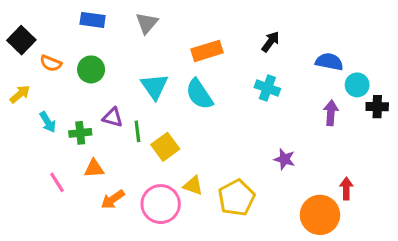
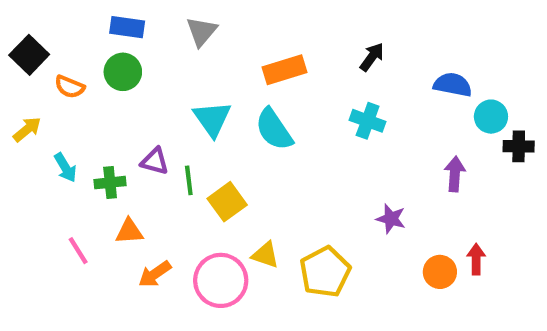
green circle: (91, 69) -> (123, 72), moved
purple arrow: (331, 113) -> (455, 174), moved
orange circle: (320, 215) -> (440, 272), moved, size x0.6

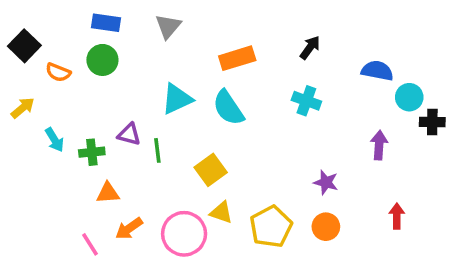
cyan triangle: (212, 119) -> (177, 99), turned 40
yellow square: (227, 202) -> (211, 170), moved
pink line: (78, 251) -> (90, 244), moved
orange circle: (440, 272) -> (326, 227), moved

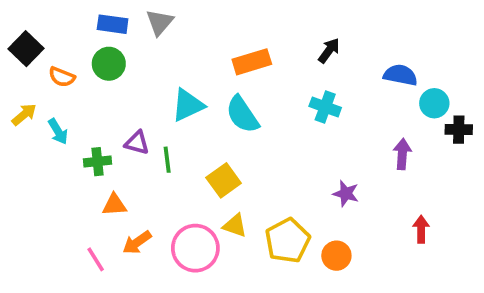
gray triangle: (168, 26) -> (160, 22), moved
cyan arrow: (55, 140) -> (58, 131), moved
orange circle: (326, 227) -> (336, 256), moved

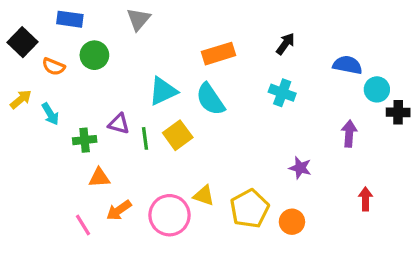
blue rectangle: (113, 24) -> (70, 19), moved
yellow square: (224, 180) -> (178, 135), moved

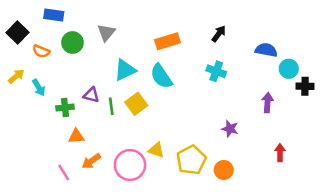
gray triangle: (138, 19) -> (106, 32), moved

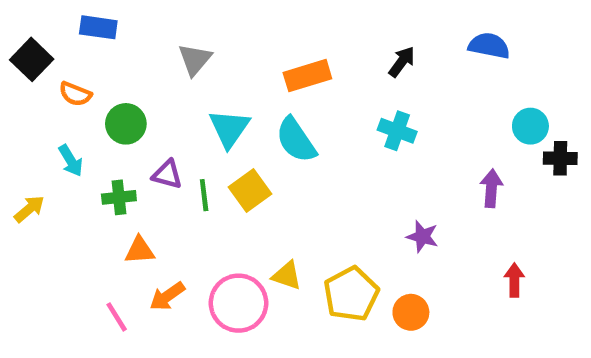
green circle: (72, 42) -> (126, 124), moved
blue semicircle: (266, 50) -> (489, 46), moved
cyan triangle: (125, 70) -> (229, 128), turned -30
yellow arrow: (16, 76) -> (29, 209), moved

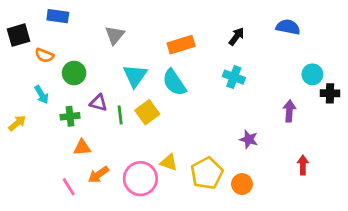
black square: (32, 59) -> (19, 35), turned 30

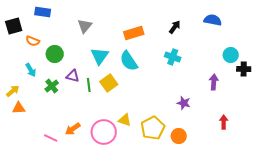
green cross: (70, 116) -> (52, 86), turned -32
orange triangle: (82, 147) -> (19, 108), moved
pink line: (69, 187) -> (51, 138), turned -32

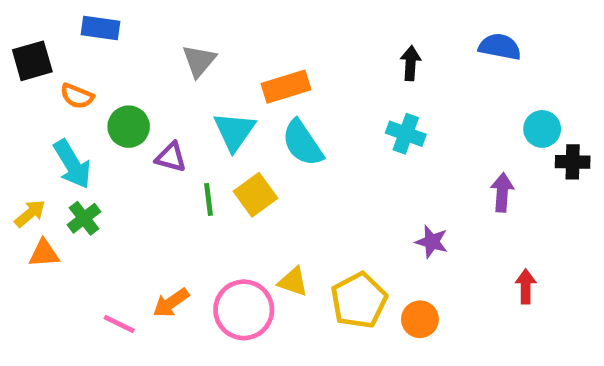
black arrow: (175, 27) -> (411, 63), turned -32
orange rectangle: (134, 33) -> (286, 87), moved
cyan arrow: (31, 70) -> (72, 164), size x1.5
purple triangle: (73, 76) -> (171, 157), moved
green cross: (52, 86) -> (84, 218), moved

